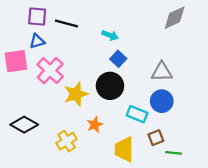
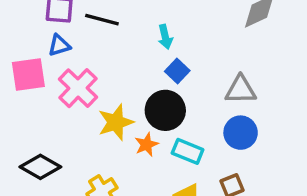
cyan arrow: (110, 35) -> (165, 37), turned 56
cyan rectangle: (137, 114) -> (188, 151), moved
orange star: (95, 125) -> (146, 145), moved

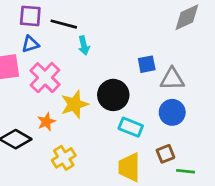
cyan arrow: (165, 37) -> (84, 45), moved
blue square: (177, 71) -> (147, 64), moved, turned 36
orange star: (146, 145) -> (46, 122), moved

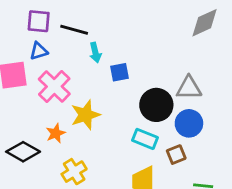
blue square: (147, 64) -> (119, 72), moved
black circle: (113, 95) -> (156, 105), moved
brown square: (165, 154) -> (176, 155), moved

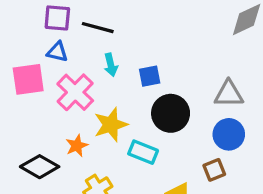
blue triangle: (39, 51) -> (57, 52), turned 30
cyan arrow: (95, 52) -> (111, 65), moved
black circle: (156, 105) -> (171, 113), moved
cyan rectangle: (145, 139) -> (143, 152), moved

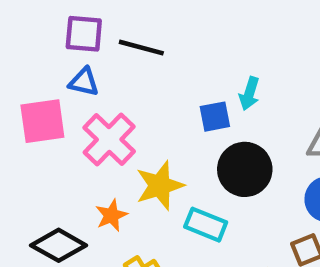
cyan arrow: (111, 65) -> (249, 94), moved, turned 30

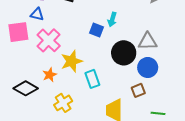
blue square: (215, 117) -> (97, 30), turned 32
black circle: (245, 169) -> (124, 53), moved
cyan rectangle: (206, 225) -> (92, 79), turned 48

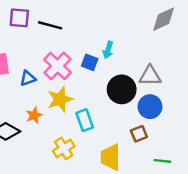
blue triangle: (37, 14) -> (28, 78), moved, turned -32
pink cross: (49, 40) -> (58, 66), moved
yellow cross: (63, 103) -> (64, 149), moved

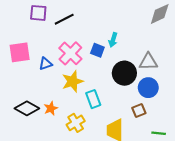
black line: (50, 25) -> (64, 19), turned -42
orange star: (34, 115) -> (51, 108), moved

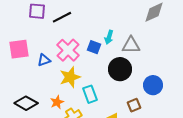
gray triangle: (148, 62) -> (131, 45), moved
blue circle: (148, 88) -> (153, 85), moved
orange star: (51, 108) -> (57, 102), moved

